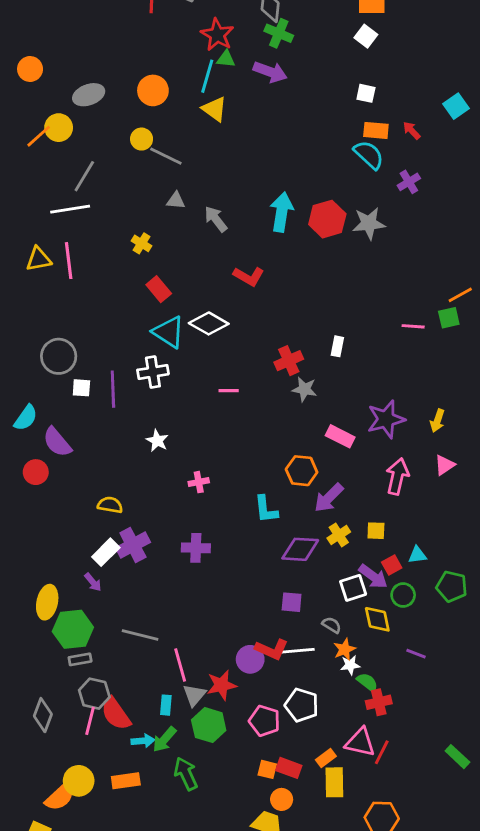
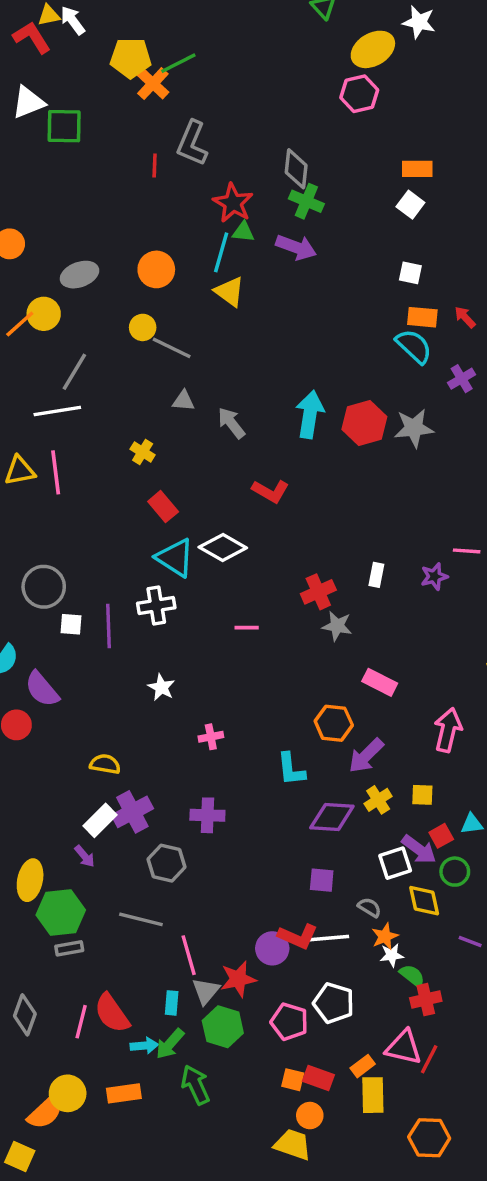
purple star: (386, 419) -> (434, 576), moved, size x0.6
gray hexagon: (94, 694) -> (167, 863), moved

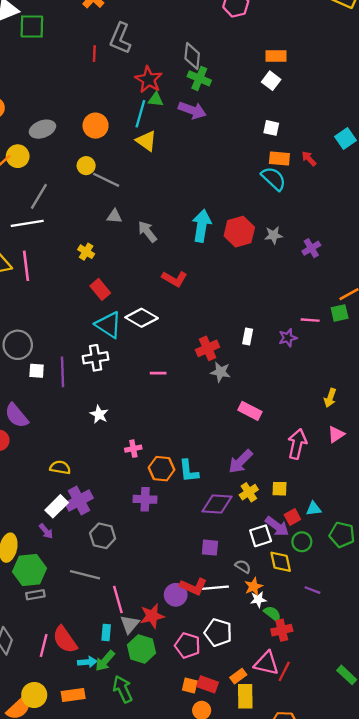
purple cross: (462, 379) -> (311, 248), moved
gray star: (414, 428) -> (274, 235), size x0.7
orange hexagon: (334, 723) -> (162, 469), moved
purple cross: (207, 815) -> (145, 499), moved

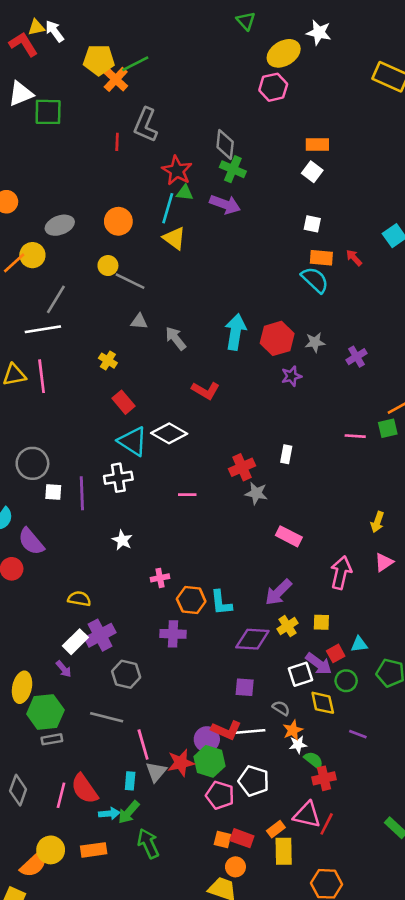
purple star: (288, 338) -> (291, 376), moved
green hexagon: (142, 649) -> (209, 761), moved

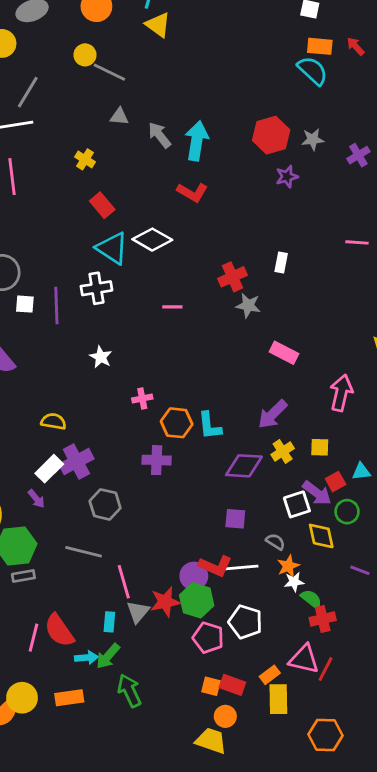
cyan arrow: (235, 332) -> (197, 141), moved

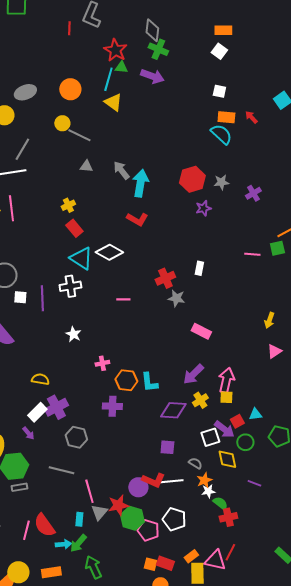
gray arrow: (159, 135) -> (121, 170), moved
yellow cross: (85, 159) -> (68, 205), moved, turned 32
pink arrow: (341, 393) -> (226, 380), moved
green hexagon: (197, 600) -> (132, 518), moved
pink triangle: (304, 659) -> (215, 560), moved

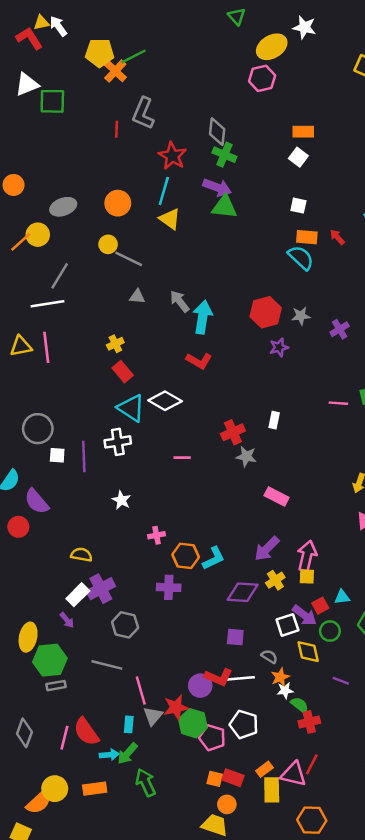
green triangle: (121, 67) -> (224, 207), moved, size x1.6
cyan L-shape: (149, 382) -> (214, 558), turned -110

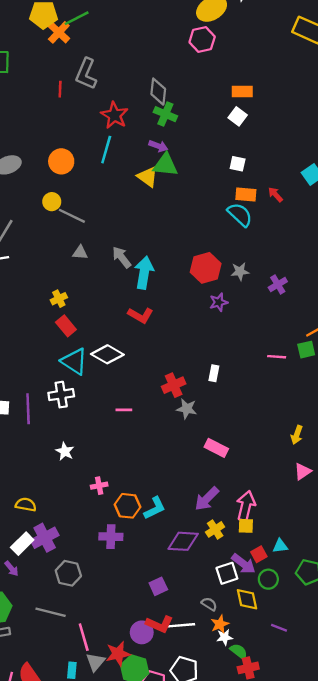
purple arrow: (217, 187) -> (158, 146), size x0.7
yellow triangle: (170, 219) -> (148, 177), moved
purple square: (235, 637) -> (158, 586), moved, turned -30

